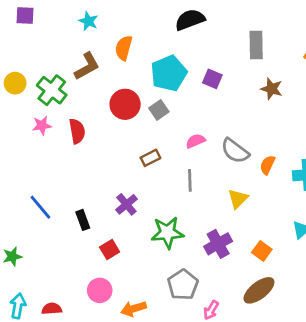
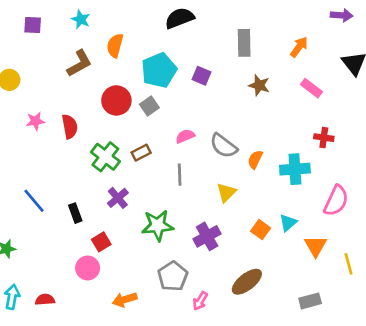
purple square: (25, 15) -> (33, 25), moved
green cross: (52, 90) -> (105, 157), moved
orange square: (262, 251) -> (261, 230), moved
pink circle: (100, 290) -> (88, 268), moved

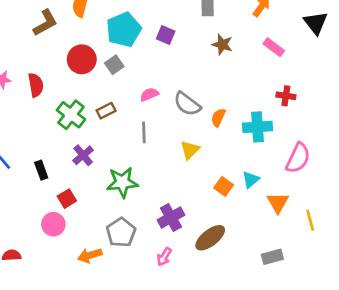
purple cross: (207, 236) -> (171, 217), moved
gray pentagon: (173, 276) -> (121, 232), moved

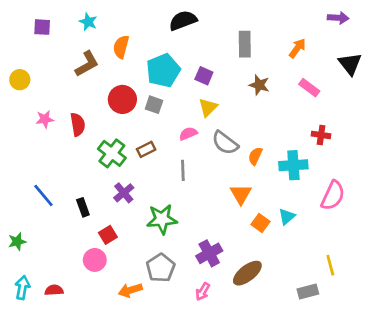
gray square: (114, 65) -> (154, 105), turned -36
yellow triangle: (190, 150) -> (208, 107), moved
orange triangle: (278, 203) -> (241, 194), moved
yellow line: (310, 220) -> (330, 265), moved

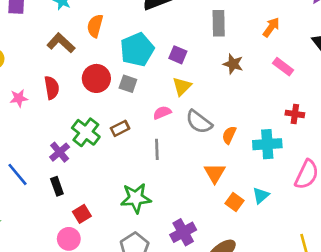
brown L-shape: (87, 64) -> (61, 43), turned -108
red semicircle: (78, 124) -> (52, 88), moved
purple cross: (124, 193) -> (60, 152), moved

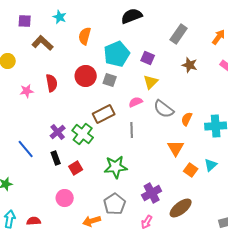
gray rectangle: (219, 23) -> (179, 34), turned 36
brown L-shape: (61, 43) -> (43, 43), moved
brown rectangle: (120, 128) -> (104, 114), size x1.5
green cross: (86, 132) -> (83, 134), moved
red square: (82, 214) -> (76, 168), moved

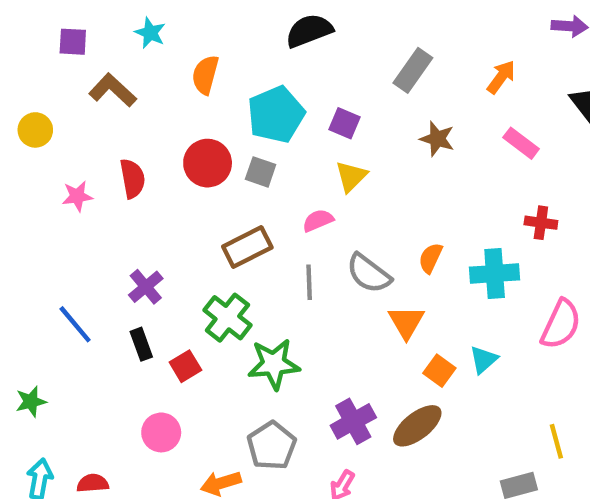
gray semicircle: (164, 109) -> (369, 273), moved
green cross: (83, 134) -> (227, 318), moved
brown ellipse: (181, 208) -> (417, 426), moved

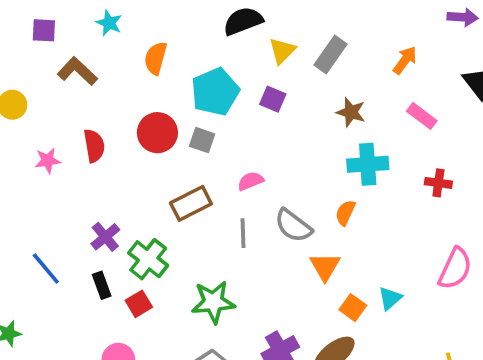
yellow triangle: (351, 176) -> (282, 51), moved
cyan cross: (495, 273) -> (368, 164), moved
green cross: (227, 318) -> (148, 259), moved

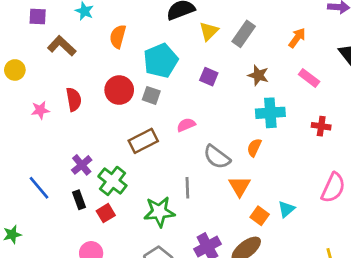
purple square: (273, 99) -> (209, 77), moved
gray line: (243, 233) -> (187, 188), moved

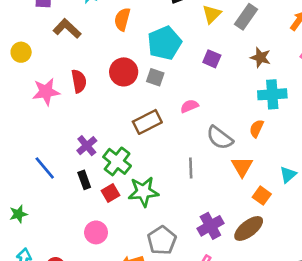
pink star: (40, 110) -> (46, 92), size x1.5
cyan triangle: (286, 209) -> (288, 175), moved
green star: (159, 212) -> (143, 192), moved

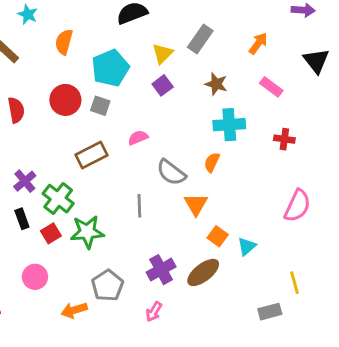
yellow triangle: (212, 14) -> (163, 54), moved
purple square: (212, 59) -> (163, 85), turned 30
cyan triangle: (288, 175) -> (247, 246), moved

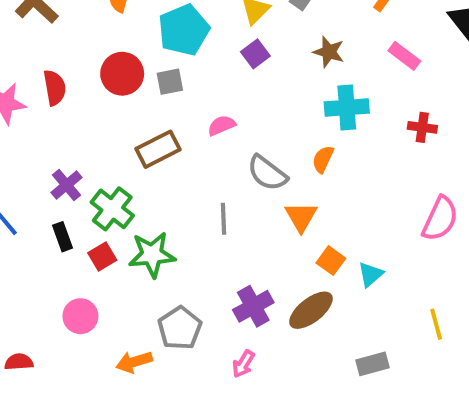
gray square: (100, 106) -> (170, 82), turned -30
gray rectangle: (270, 312) -> (373, 364), moved

